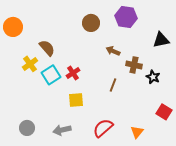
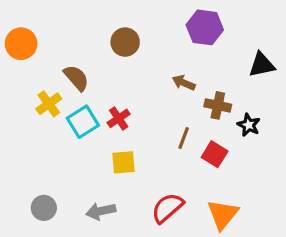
brown circle: (91, 23) -> (125, 42), moved
red square: (164, 112) -> (215, 154), moved
orange triangle: (137, 132) -> (223, 214), size x1.5

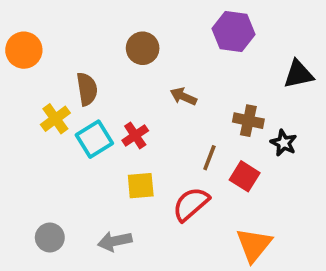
brown semicircle: (76, 78) -> (87, 89), turned 32
brown arrow: (184, 83) -> (183, 96), moved
red semicircle: (167, 208) -> (191, 204), moved

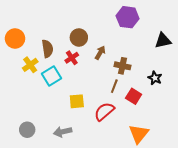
brown circle: (143, 48) -> (79, 37), moved
orange circle: (24, 50) -> (15, 38), moved
brown arrow: (183, 96) -> (100, 53), turned 96
brown cross: (248, 121) -> (122, 66), moved
red cross: (135, 135) -> (72, 58), moved

